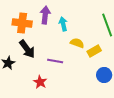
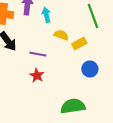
red star: (40, 82) -> (37, 75), moved

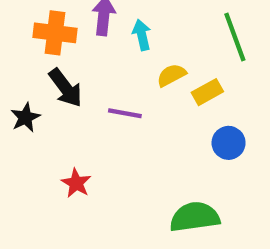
yellow semicircle: (61, 35) -> (171, 75), turned -48
red star: (37, 75) -> (76, 183), moved

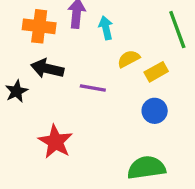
black arrow: (66, 88) -> (47, 69), turned 140
blue circle: (229, 143) -> (155, 111), moved
red star: (76, 183) -> (55, 142), size x1.5

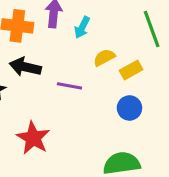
cyan arrow: (106, 28) -> (82, 27), turned -140

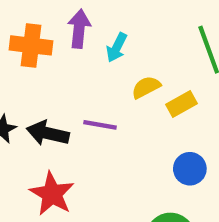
black arrow: (25, 67) -> (48, 133), moved
blue circle: (129, 108) -> (190, 169), moved

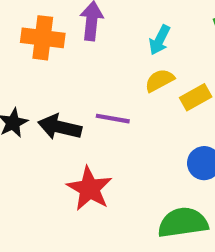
cyan arrow: (117, 48) -> (160, 40), moved
red star: (52, 194) -> (89, 189), moved

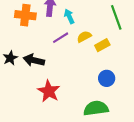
cyan arrow: (160, 40) -> (69, 16), moved, turned 128
purple line: (113, 119) -> (61, 38), moved, turned -42

